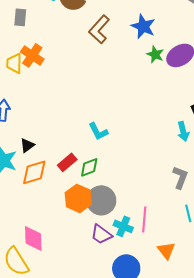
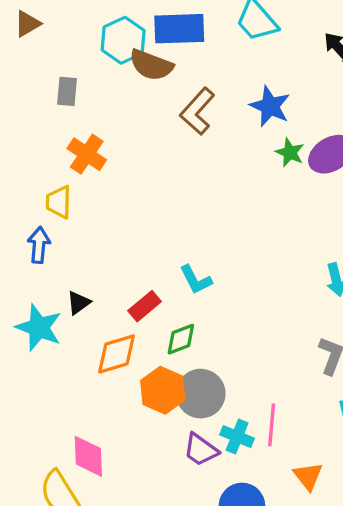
yellow trapezoid: (14, 63) -> (59, 202), moved
red rectangle: (67, 162) -> (145, 306), moved
orange diamond: (34, 172) -> (116, 354), moved

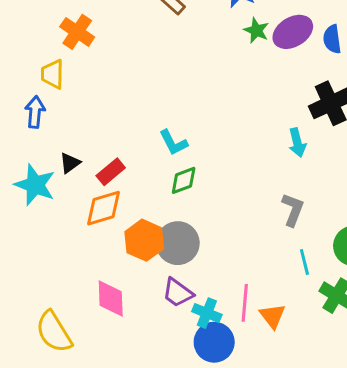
red rectangle: (145, 306) -> (111, 172), moved
green diamond: (181, 339) -> (184, 180), moved
pink line: (272, 425) -> (245, 303), moved
cyan cross: (237, 437) -> (207, 313), moved
pink diamond: (88, 456) -> (111, 298), moved

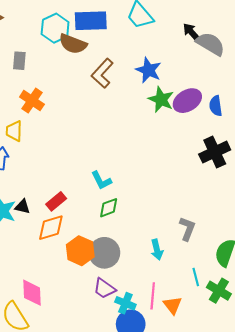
green star: (256, 30) -> (161, 100), size x1.4
cyan arrow: (297, 143) -> (157, 250), moved
black triangle: (70, 163) -> (23, 207), moved, turned 49
cyan line: (304, 262) -> (196, 277), moved
pink diamond: (111, 298) -> (32, 293), moved

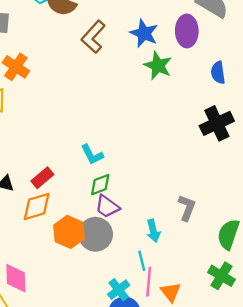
purple ellipse: (187, 101) -> (187, 31), moved, turned -60
cyan line: (196, 277) -> (142, 261), moved
purple trapezoid: (104, 289) -> (107, 207), moved
cyan cross: (125, 303) -> (119, 290), turned 30

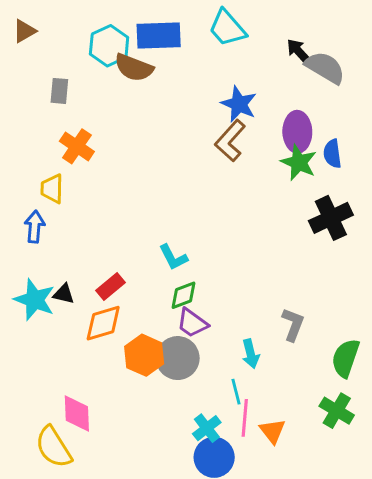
purple ellipse: (187, 31) -> (297, 132), moved
brown L-shape: (93, 37) -> (230, 141), moved
green star: (158, 66) -> (299, 162), moved

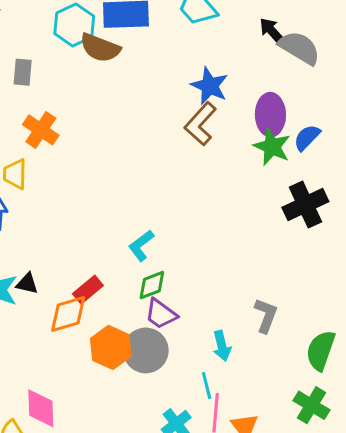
blue semicircle: (332, 154) -> (307, 138), turned 52
cyan L-shape: (173, 257) -> (141, 246), turned 80
red rectangle: (110, 287) -> (88, 290), moved

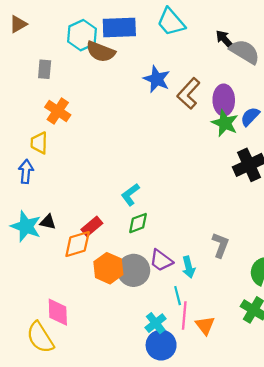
blue star: (210, 86) -> (157, 79), moved
brown L-shape: (200, 124) -> (189, 93), moved
purple trapezoid: (161, 314) -> (161, 260), moved

